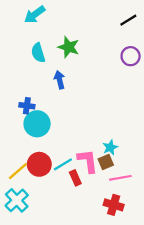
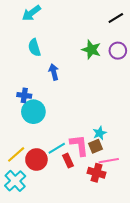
green star: (69, 47) -> (91, 50), moved
red circle: (39, 164) -> (36, 160), moved
red cross: (114, 205) -> (96, 173), moved

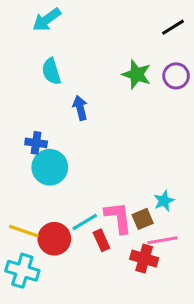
cyan star: (100, 133) -> (164, 201), moved
yellow line: (16, 154) -> (24, 231), turned 60
cyan cross: (15, 181) -> (22, 271), turned -30

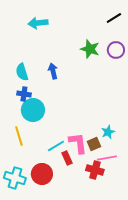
cyan arrow: (47, 20) -> (38, 23), moved, turned 30
cyan semicircle: (51, 71) -> (22, 72), moved
yellow line: (24, 231) -> (19, 136), moved, turned 54
red circle: (54, 239) -> (42, 174), moved

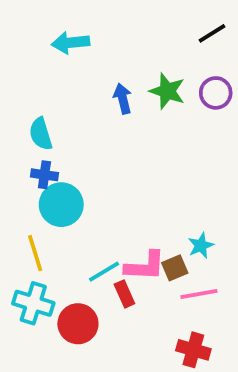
blue arrow: (53, 71) -> (123, 99), moved
pink L-shape: (78, 143) -> (145, 266), turned 100
red cross: (95, 170) -> (193, 350), moved
cyan cross: (15, 178) -> (33, 303), moved

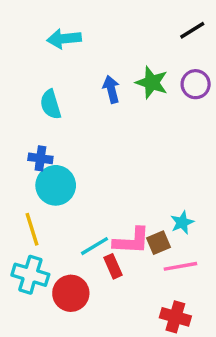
cyan semicircle: (41, 134) -> (51, 104), moved

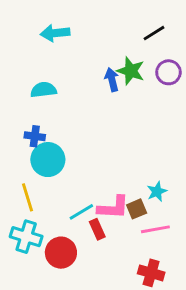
black line: (192, 30) -> (154, 33), moved
blue arrow: (111, 89) -> (112, 80), moved
cyan semicircle: (51, 104) -> (44, 90), turned 100

